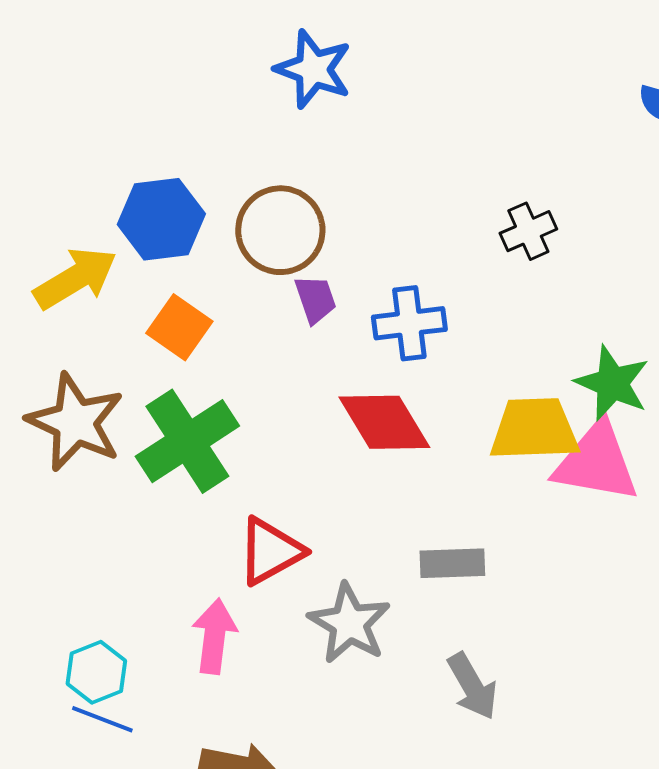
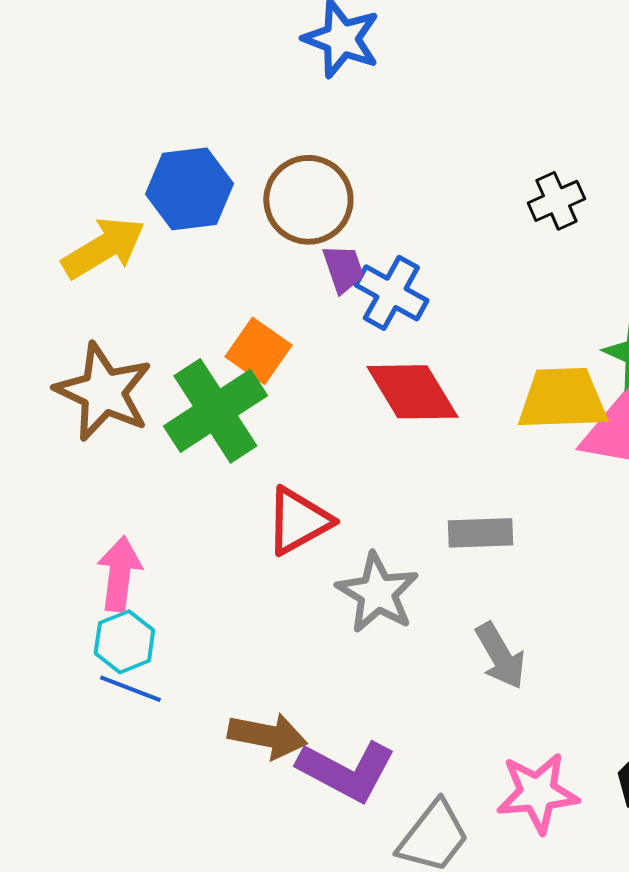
blue cross: (409, 323) -> (391, 293), moved, turned 36
orange square: (179, 327) -> (258, 351), moved
pink arrow: (214, 636) -> (119, 574), moved

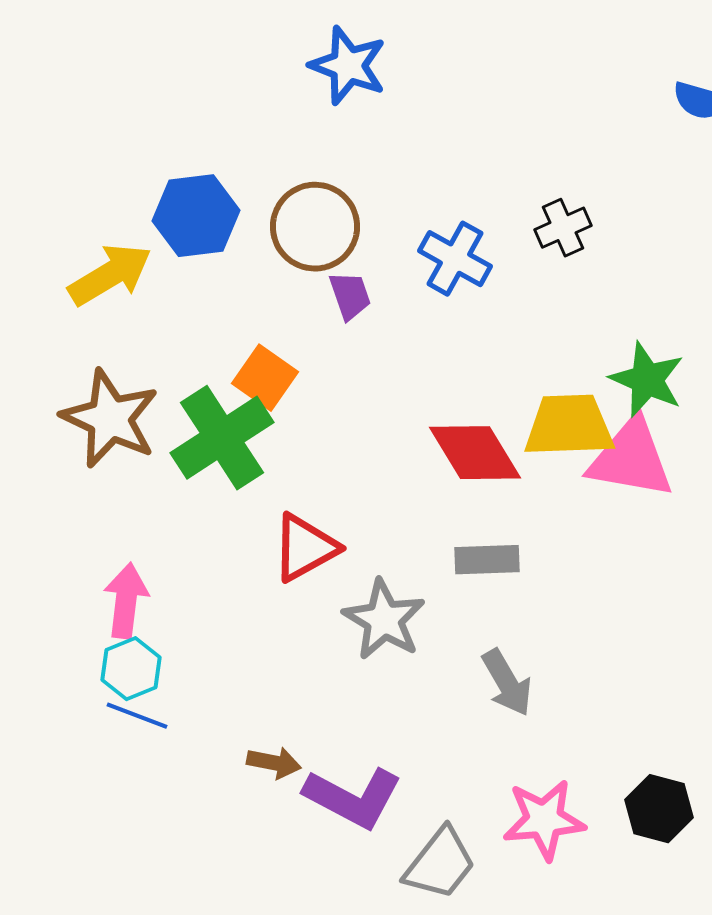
blue cross: (391, 293) -> (455, 259), moved
red diamond: (412, 392) -> (475, 453), moved
brown arrow: (267, 736) -> (274, 763), size x0.7

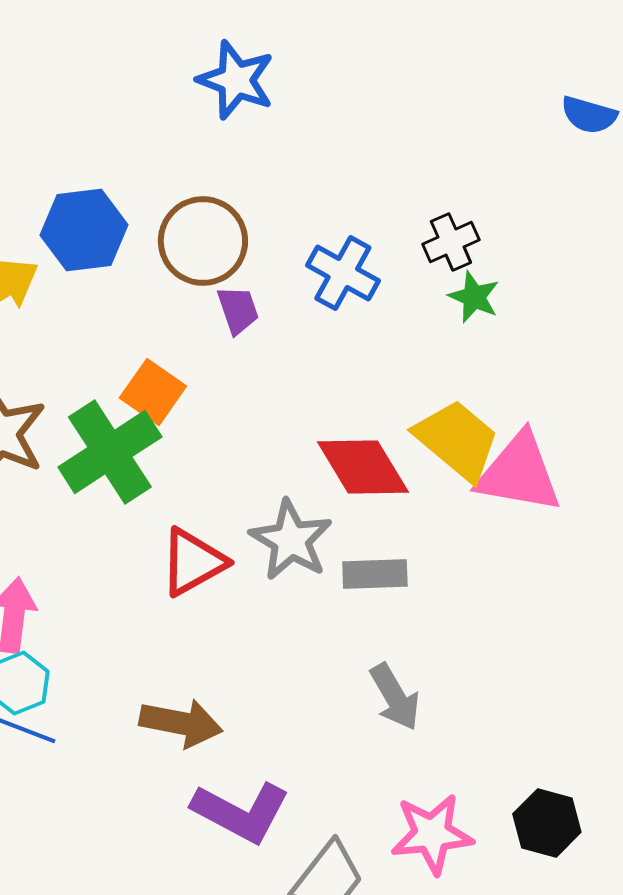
green star: (647, 380) -> (474, 297), moved, size x0.7
yellow trapezoid: (569, 426) -> (457, 440), turned 42
gray star: (384, 620) -> (291, 540), moved
brown arrow: (274, 763) -> (181, 723), moved, size x1.5

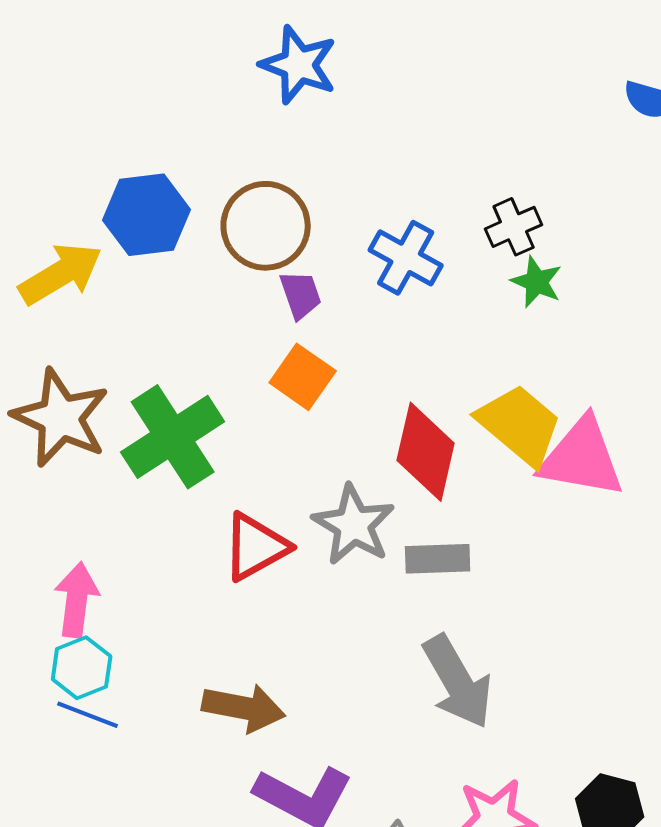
orange square: (153, 392) -> (303, 377), moved
red diamond: (363, 467) -> (426, 452), turned 44
gray arrow: (395, 697) -> (458, 682), size x1.4

